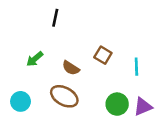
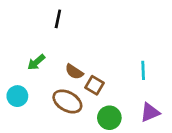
brown square: (103, 55) -> (94, 85), moved
cyan circle: (21, 101) -> (17, 96), moved
green circle: (117, 104) -> (109, 118), moved

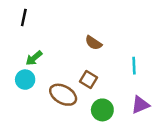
black line: (58, 19) -> (24, 17), moved
brown semicircle: (74, 72) -> (93, 43), moved
cyan circle: (17, 96) -> (25, 80), moved

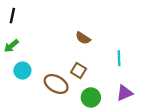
black line: (24, 17) -> (12, 16), moved
green arrow: (34, 58) -> (11, 46), moved

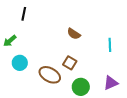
black line: (12, 16) -> (24, 14), moved
cyan line: (119, 58) -> (110, 45), moved

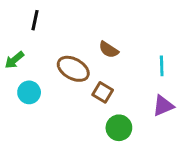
brown ellipse: (50, 75) -> (73, 69), moved
purple triangle: (111, 83) -> (163, 106), moved

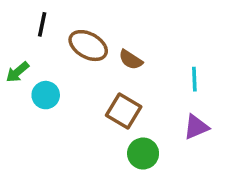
brown ellipse: (73, 69) -> (88, 46), moved
cyan circle: (29, 92) -> (46, 95), moved
brown square: (103, 92) -> (124, 111), size x1.4

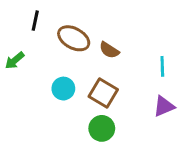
cyan circle: (46, 95) -> (63, 89), moved
green circle: (143, 154) -> (102, 128), moved

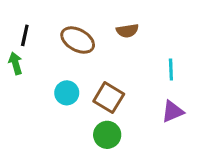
black line: (35, 21) -> (25, 35), moved
brown semicircle: (109, 50) -> (127, 31), moved, turned -42
green arrow: (15, 60) -> (15, 63), turned 114

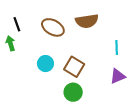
brown semicircle: (127, 31) -> (87, 21), size x1.5
black line: (25, 35) -> (17, 24), turned -32

